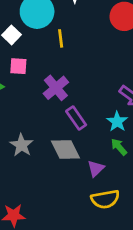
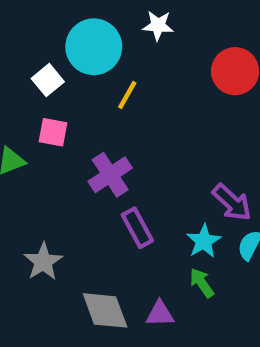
yellow line: (61, 38) -> (127, 95), turned 30
gray diamond: (65, 150) -> (105, 310), moved
purple triangle: (96, 168) -> (160, 314), turned 36

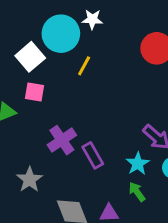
white star: (158, 25) -> (92, 19), moved
white square: (48, 80) -> (30, 57), size x1.4
purple cross: (110, 175) -> (62, 140), moved

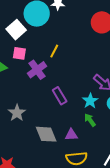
yellow line: (84, 66) -> (54, 51), moved
purple cross: (62, 140) -> (37, 70), moved

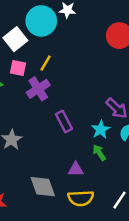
yellow line: (54, 51) -> (46, 63), moved
gray diamond: (46, 134) -> (43, 187), moved

